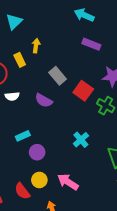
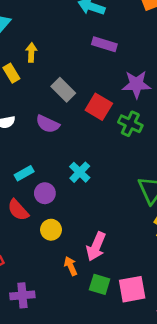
cyan cross: (81, 140) -> (80, 172), moved
pink arrow: (68, 182) -> (96, 246), moved, turned -95
red semicircle: (22, 191) -> (18, 210), moved

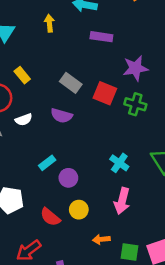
yellow arrow: (31, 52) -> (49, 23), moved
cyan cross: (80, 172) -> (119, 163), moved
red semicircle: (18, 210) -> (50, 217), moved
pink arrow: (96, 246) -> (122, 201), moved
orange arrow: (71, 266) -> (101, 239), turned -63

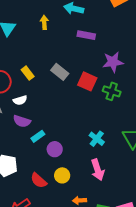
yellow rectangle: (22, 75) -> (28, 73), moved
purple semicircle: (61, 116) -> (22, 121), moved
pink arrow: (122, 201) -> (98, 170), turned -35

